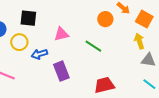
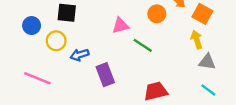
pink triangle: (61, 34) -> (121, 26), moved

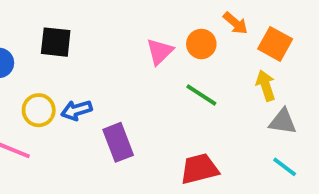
pink triangle: (121, 26) -> (160, 52), moved, turned -30
yellow circle: (56, 41) -> (39, 110), moved
green line: (143, 45) -> (201, 95), moved

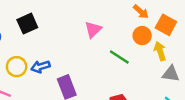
black square: (56, 42) -> (27, 24), turned -30
orange circle: (201, 44) -> (142, 36), moved

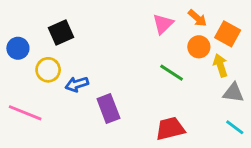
pink triangle: (93, 30) -> (163, 24), moved
yellow circle: (17, 67) -> (48, 70), moved

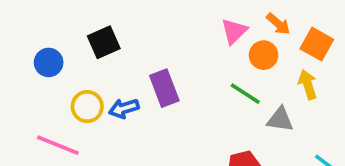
orange circle: (199, 47) -> (264, 55), moved
yellow circle: (48, 70) -> (87, 107), moved
gray triangle: (233, 93) -> (280, 119), moved
purple rectangle: (108, 109) -> (164, 88), moved

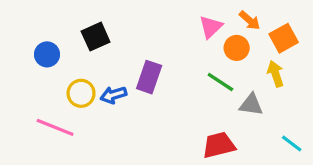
orange square: (317, 44) -> (284, 38), turned 32
purple rectangle: (164, 88) -> (149, 77), turned 40

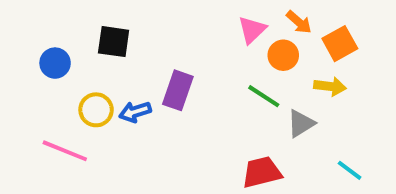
black square: (96, 37) -> (114, 42), turned 32
yellow arrow: (276, 74) -> (330, 86), turned 115
gray triangle: (251, 105) -> (301, 123), turned -40

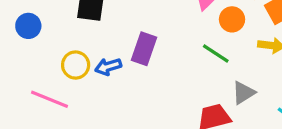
blue circle: (55, 63) -> (28, 26), moved
gray triangle: (301, 123) -> (243, 93), moved

